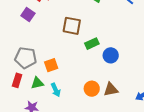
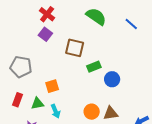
purple square: (28, 15) -> (45, 34), moved
gray pentagon: (26, 58) -> (21, 67), moved

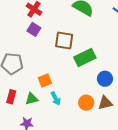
green rectangle: (94, 67) -> (85, 58), size x1.5
blue circle: (112, 79) -> (105, 79), moved
cyan arrow: (56, 111) -> (56, 99), moved

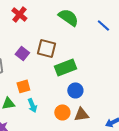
purple square: (34, 29) -> (22, 53), moved
blue circle: (105, 79) -> (75, 90), moved

